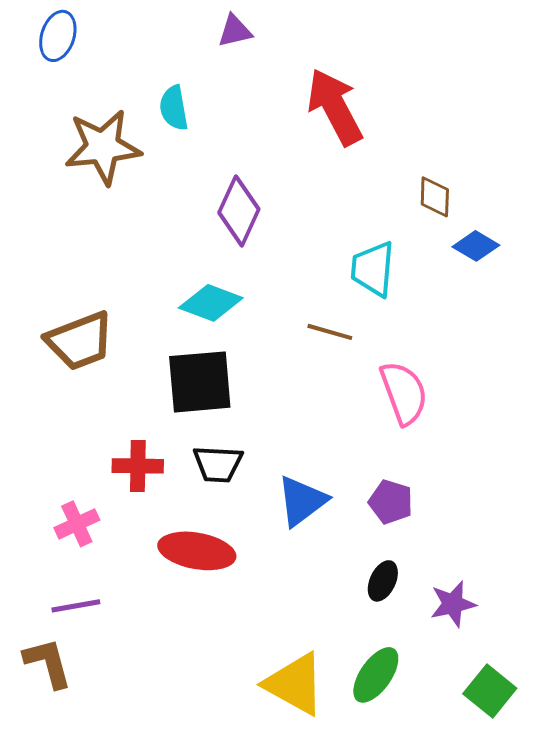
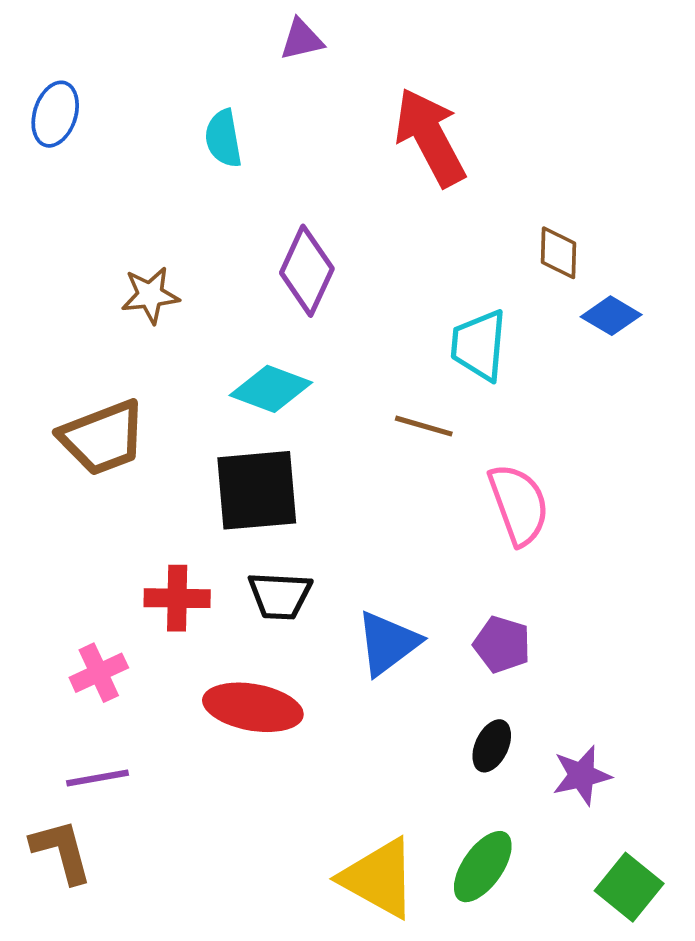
blue ellipse: (58, 36) -> (55, 114), moved
brown star: (103, 147) -> (150, 295), moved, size x0.6

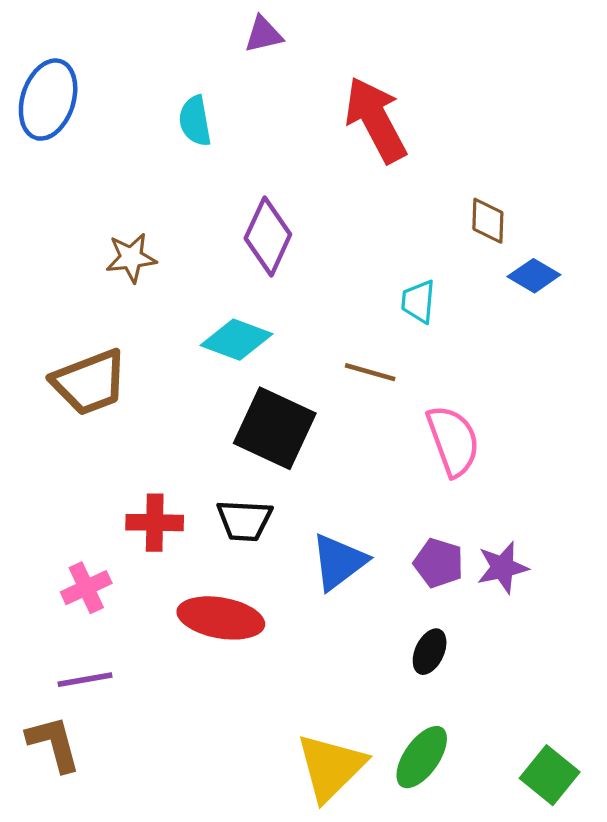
blue ellipse: (55, 114) -> (48, 100), size x1.4
cyan trapezoid: (479, 345) -> (418, 302), size x0.7
black square: (257, 490) -> (275, 428), moved, turned 30
purple star: (582, 775) -> (502, 567), moved
yellow triangle: (379, 878) -> (331, 767), turned 46

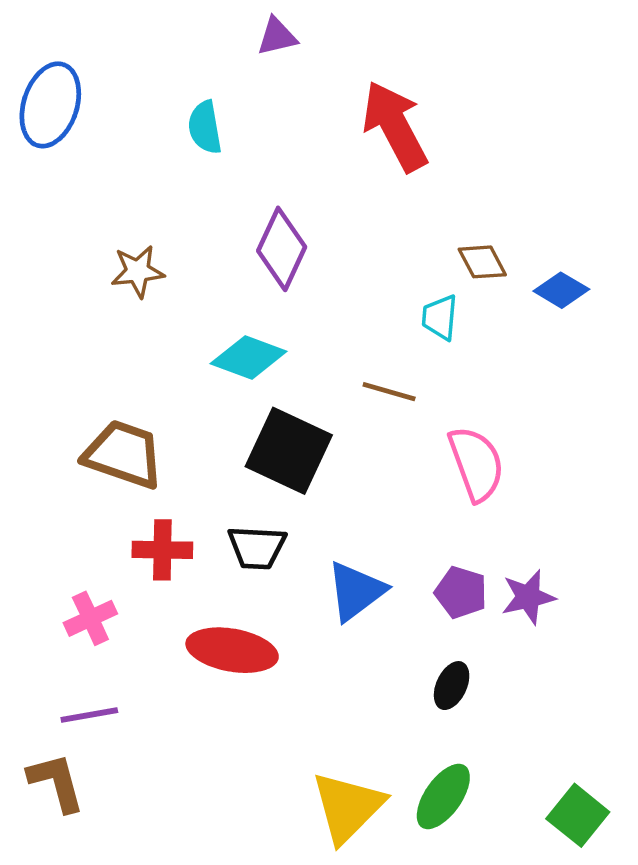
brown diamond: (488, 221) -> (482, 262), moved, turned -30
brown trapezoid: (90, 382) -> (123, 454), moved, turned -140

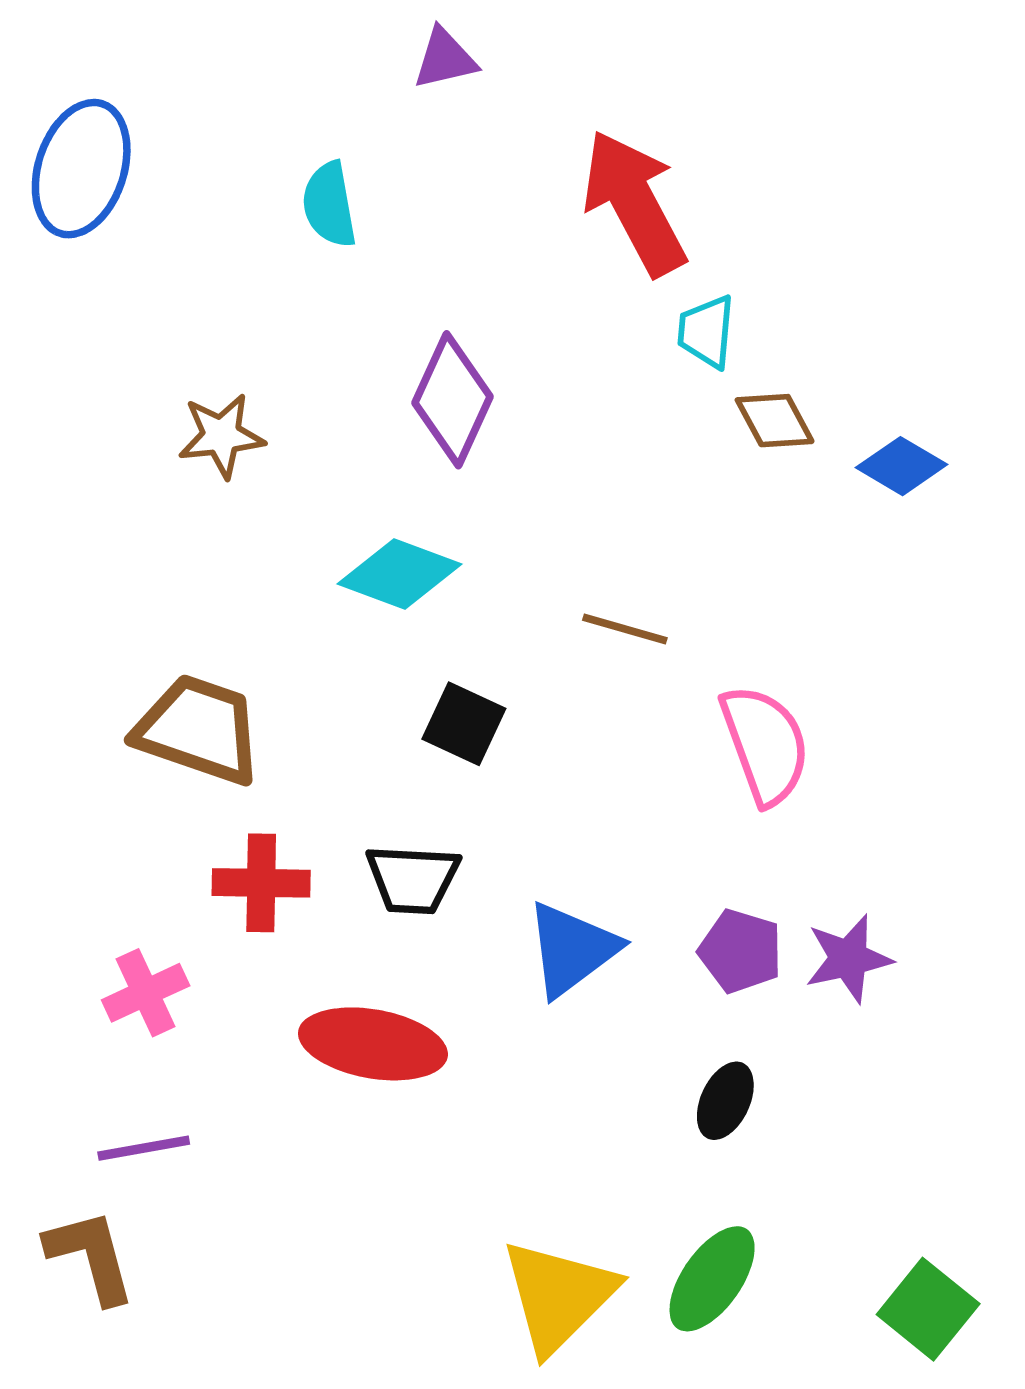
cyan trapezoid: (440, 317) -> (706, 332), moved
black square: (289, 451) -> (464, 724), size x0.6

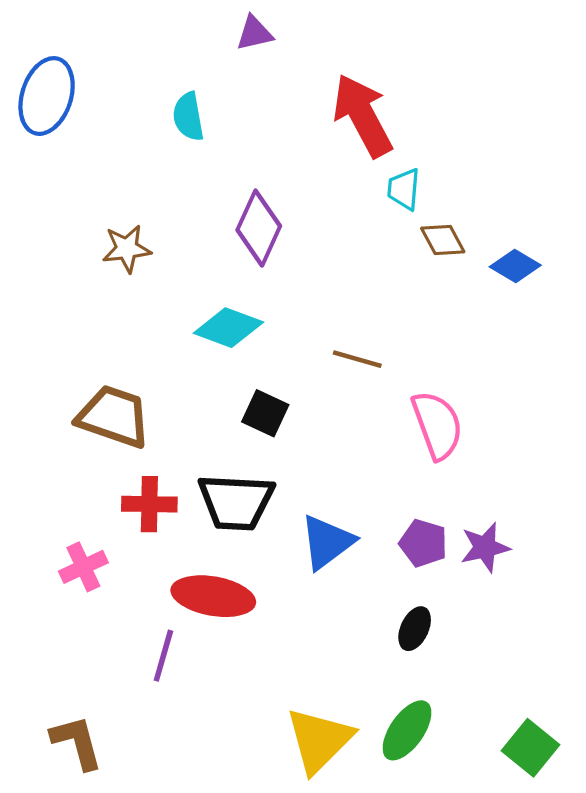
black trapezoid: (413, 879) -> (236, 502), size x1.4
purple line: (144, 1148) -> (163, 656), moved, turned -64
brown L-shape: (91, 1256) -> (77, 742), moved

